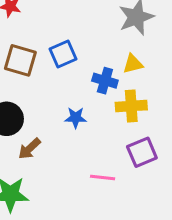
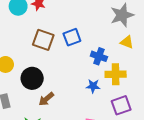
yellow triangle: (133, 64) -> (127, 42), moved, turned 32
blue star: (76, 118) -> (93, 86), moved

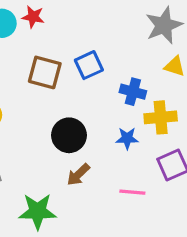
black circle: (32, 78) -> (69, 135), moved
brown arrow: (46, 99) -> (78, 175), moved

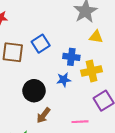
blue star: (127, 138) -> (64, 80), moved

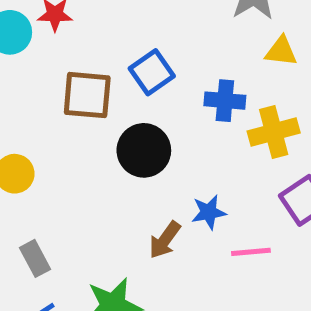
blue star: (64, 80) -> (209, 212), moved
black circle: (34, 91) -> (144, 150), moved

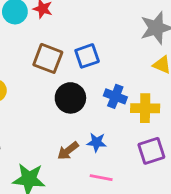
blue cross: (225, 101) -> (115, 96), moved
pink line: (251, 252) -> (101, 178), moved

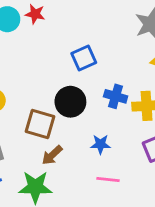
brown square: (48, 58) -> (40, 124), moved
brown arrow: (68, 151) -> (52, 155), moved

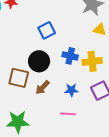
blue star: (100, 144) -> (71, 90), moved
brown arrow: (52, 155) -> (42, 87), moved

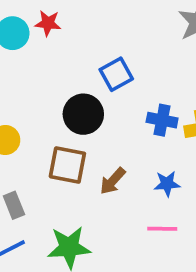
black circle: (39, 61) -> (83, 114), moved

